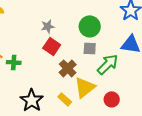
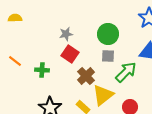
green cross: (14, 62) -> (42, 70), moved

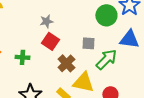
green circle: (108, 34) -> (106, 15), moved
yellow triangle: (103, 95) -> (83, 82), turned 50

